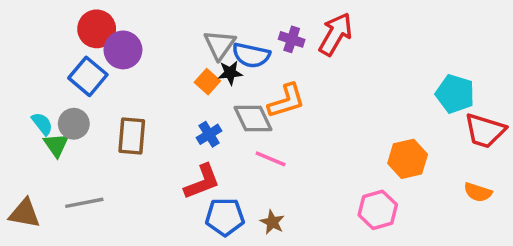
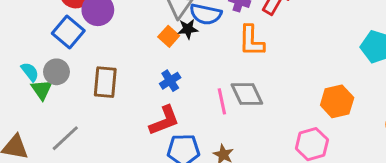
orange L-shape: (286, 101) -> (251, 41), moved, turned 108
gray diamond: (253, 118) -> (247, 94), moved
pink line: (271, 159) -> (222, 101), turned 55
gray line: (84, 203) -> (65, 138), turned -32

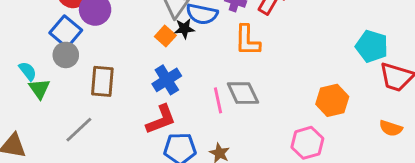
gray circle: (56, 72) -> (66, 55), moved
blue cross: (170, 81) -> (167, 80), size x1.4
gray line: (65, 138) -> (79, 130), moved

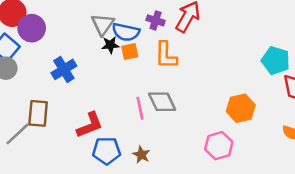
orange square: (165, 36) -> (130, 51), moved, turned 36
blue cross: (167, 80) -> (64, 69), moved
brown rectangle: (102, 81) -> (38, 113), moved

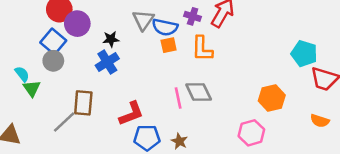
black star: (110, 45) -> (111, 39), moved

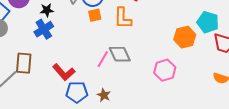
pink line: (178, 98) -> (103, 59), turned 42
orange hexagon: (272, 98) -> (185, 37), moved
red L-shape: (131, 114) -> (64, 72), turned 70
pink hexagon: (251, 133) -> (165, 70), moved

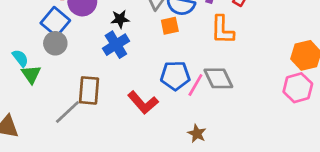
orange square: (95, 15) -> (170, 26), moved
pink hexagon: (165, 70) -> (298, 88), moved
blue pentagon: (77, 92) -> (175, 76), moved

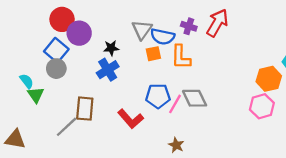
orange L-shape: (222, 30) -> (181, 57), moved

